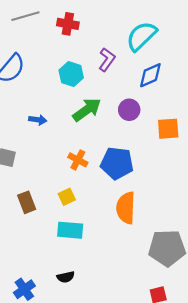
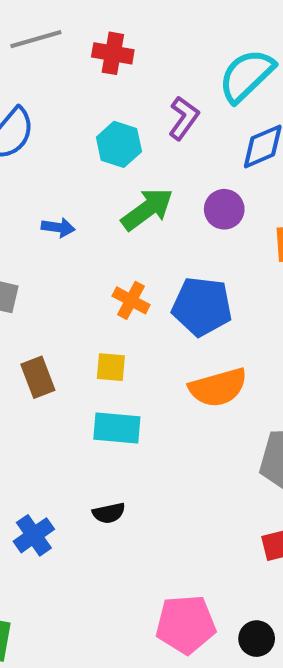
yellow square: (67, 197) -> (111, 367), turned 30
orange semicircle: (126, 208) -> (218, 387), turned -108

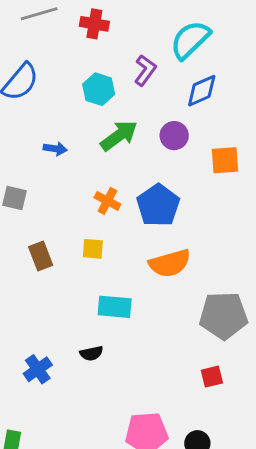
blue pentagon: (202, 306) -> (158, 205), turned 30
cyan rectangle: (117, 428) -> (115, 307), moved

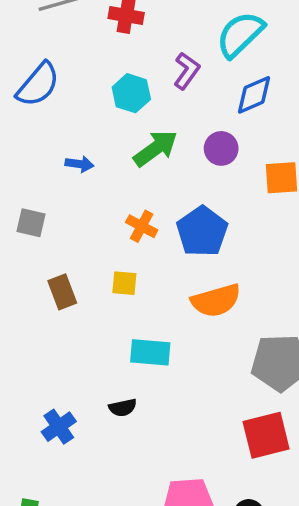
red square: (212, 377) -> (266, 435), size x1.8

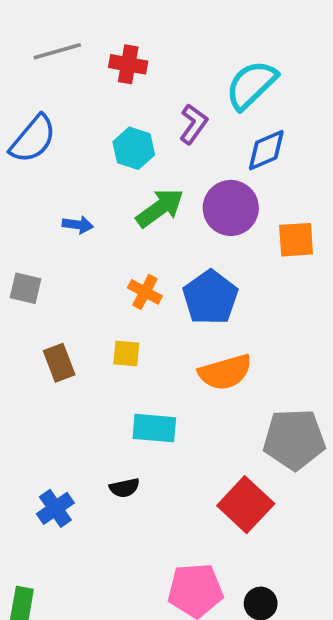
purple circle: (221, 148) -> (231, 208), size x1.5
red square: (266, 435) -> (246, 505), moved, turned -33

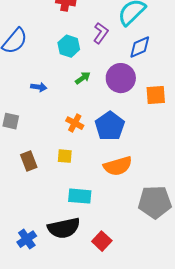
green arrow: (160, 208) -> (83, 78), size x0.6
black semicircle: (124, 488) -> (64, 228), size x2.0
red square: (246, 505) -> (102, 241), moved, size x0.7

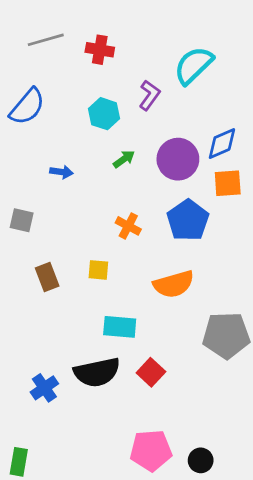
blue diamond: (140, 47) -> (222, 144), moved
orange cross: (75, 123) -> (128, 226), moved
blue pentagon: (110, 126) -> (188, 220), moved
red square: (102, 241) -> (151, 372), moved

